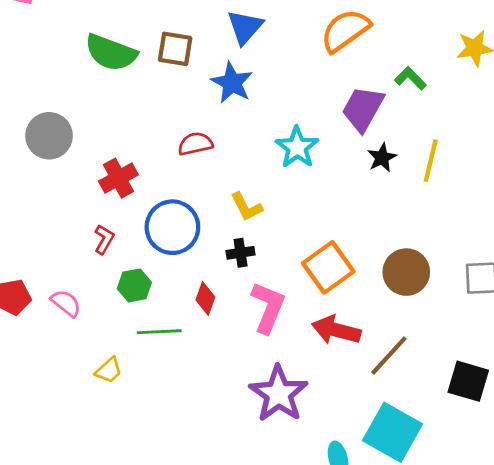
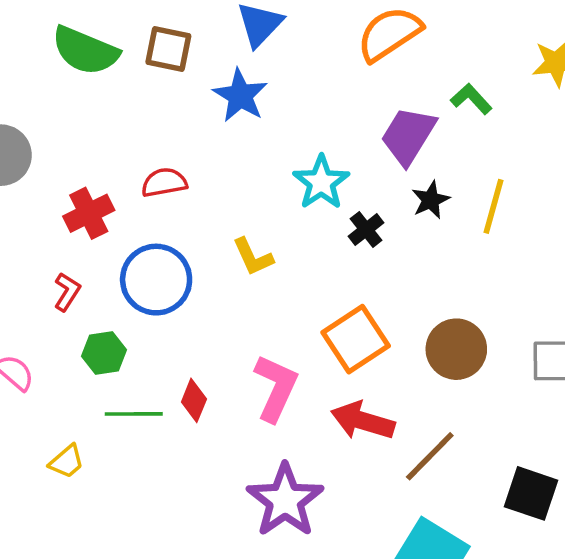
red semicircle: (195, 144) -> (164, 182), moved
black cross: (241, 253) -> (366, 229), moved, turned -32
red diamond: (205, 299) -> (194, 400), moved

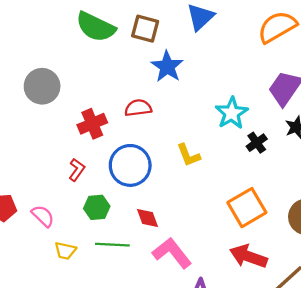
blue star: (240, 96) -> (167, 67), moved
pink L-shape: (276, 388) -> (172, 253), moved, turned -66
red diamond: (194, 400) -> (148, 218), moved, turned -45
yellow trapezoid: (67, 461) -> (65, 251), moved, turned 50

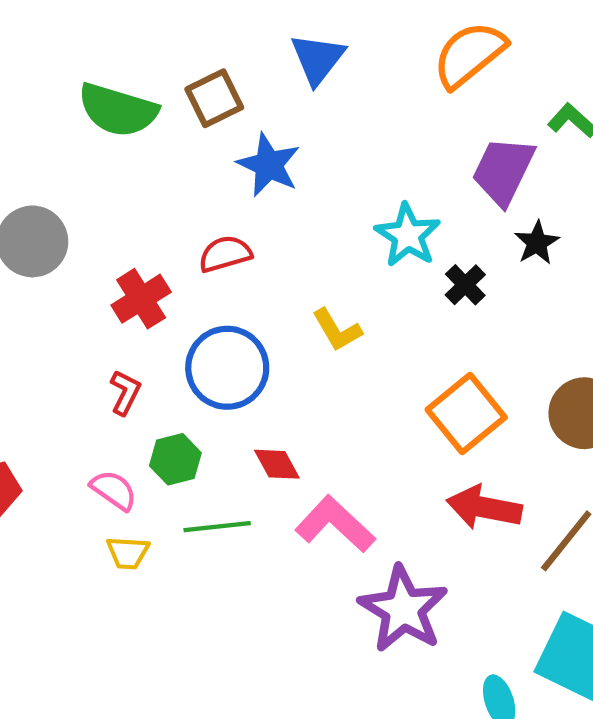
brown square: (145, 29) -> (214, 98), turned -32
pink semicircle: (43, 216) -> (114, 490), moved

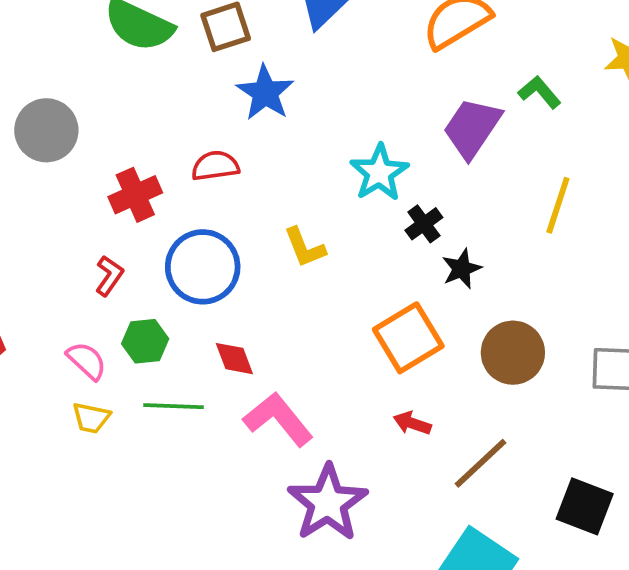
black star: (537, 243) -> (462, 269), moved
red arrow: (484, 507) -> (412, 423), size x0.6

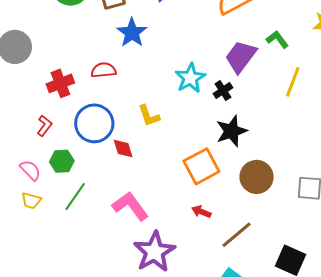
yellow line: (558, 205) -> (293, 82), moved
black cross: (424, 224) -> (223, 91), moved
black star: (462, 269) -> (232, 131), size x1.5
red diamond: (234, 359) -> (123, 149), moved
green line: (173, 406) -> (75, 196), turned -60

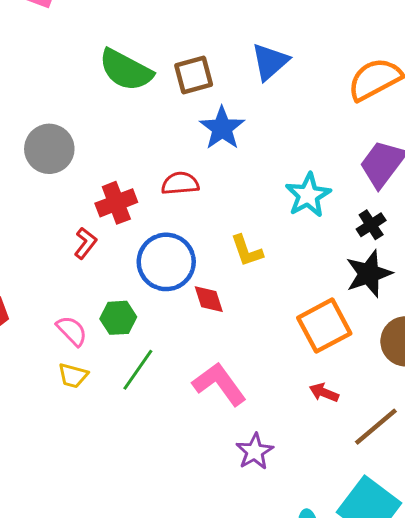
black cross: (223, 91) -> (371, 225), moved
red L-shape: (45, 126) -> (85, 243), moved
purple star: (154, 252) -> (255, 452), size x0.6

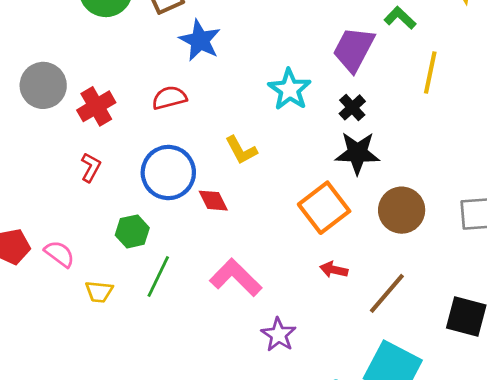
red cross: (116, 203) -> (96, 106), moved
black star: (369, 274) -> (357, 153), turned 30
pink semicircle: (72, 331) -> (59, 254), moved

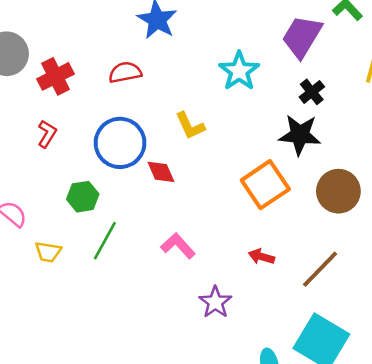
black cross: (352, 107) -> (312, 92), moved
red arrow: (334, 270) -> (261, 257), moved
pink L-shape: (236, 278) -> (178, 246), size x0.7

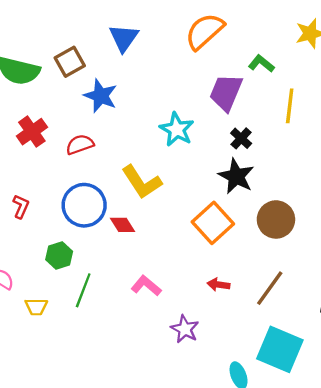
red cross: (56, 76) -> (32, 132), moved
yellow L-shape: (190, 126) -> (142, 182), size x1.5
black star: (300, 135) -> (236, 176), turned 30

